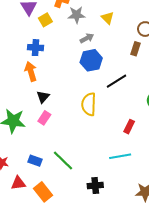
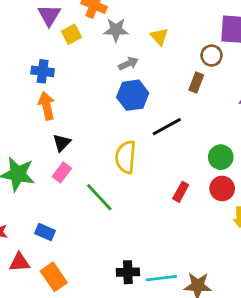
blue cross: (36, 48) -> (43, 71), moved
cyan line: (120, 156) -> (161, 278), moved
green line: (63, 160) -> (99, 197), moved

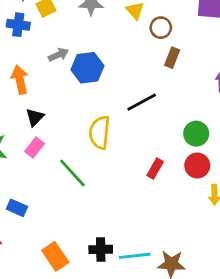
brown circle: (212, 56) -> (161, 28), moved
gray arrow: (128, 64) -> (58, 55), moved
blue cross: (43, 71) -> (18, 25), moved
blue hexagon: (133, 95) -> (87, 68), moved
orange rectangle: (54, 277) -> (55, 256), moved

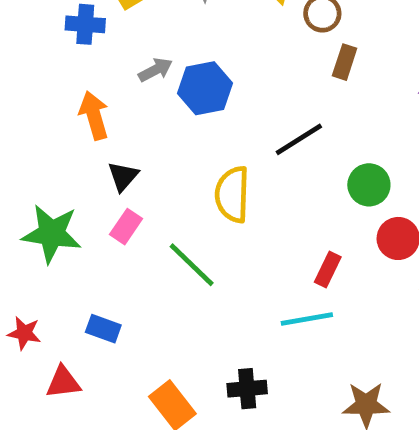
green circle: (196, 134) -> (369, 185), moved
red rectangle: (155, 168) -> (328, 270), moved
cyan line: (135, 256) -> (307, 319), moved

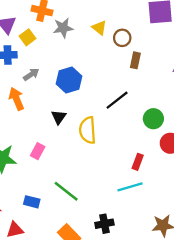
gray arrow: (155, 70) -> (31, 74), moved
black triangle: (123, 176) -> (59, 117), moved
green line: (192, 265) -> (66, 191), moved

